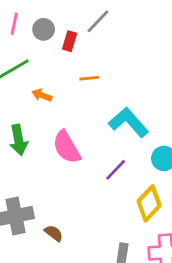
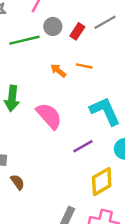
gray circle: (44, 29) -> (53, 26), moved
orange arrow: (42, 95) -> (58, 71), moved
pink semicircle: (67, 147) -> (49, 116), turned 152

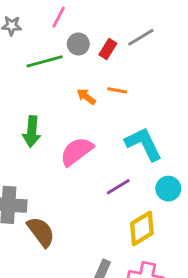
pink semicircle: (49, 116) -> (77, 151), turned -84
brown semicircle: (18, 182) -> (41, 232), size x1.6

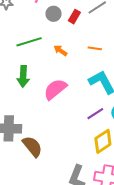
green line: (45, 61) -> (29, 42), moved
orange line: (117, 90) -> (95, 48), moved
purple line: (118, 187) -> (95, 114), moved

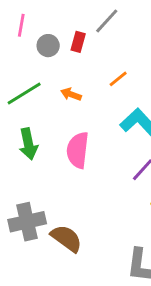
orange line: (95, 48) -> (118, 79), turned -32
pink semicircle: (55, 89) -> (78, 150), turned -30

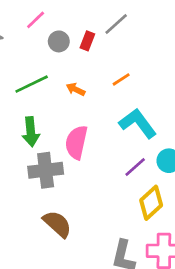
pink line: (21, 25) -> (36, 20), turned 30
gray cross: (27, 222) -> (46, 170), moved

